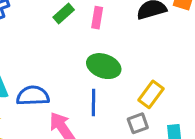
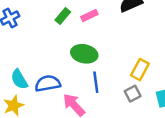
pink rectangle: (97, 18) -> (89, 16), turned 63
green ellipse: (104, 66) -> (84, 54), moved

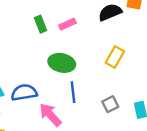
green rectangle: (63, 16) -> (41, 24), turned -63
yellow rectangle: (140, 70) -> (115, 57), moved

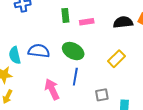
blue semicircle: (24, 93) -> (39, 51), moved

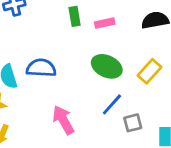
green ellipse: (73, 51) -> (107, 66), moved
blue line: (75, 77) -> (112, 104), moved, turned 36

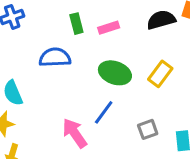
blue semicircle: (41, 68) -> (55, 57), moved
blue line: (112, 104) -> (104, 112), moved

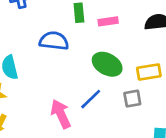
yellow rectangle: (160, 74) -> (149, 72), turned 35
gray square: (148, 129) -> (132, 99), moved

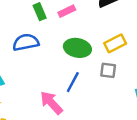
gray square: (132, 99) -> (108, 70), turned 35

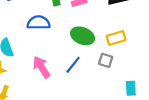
pink arrow: (51, 103) -> (42, 67), moved

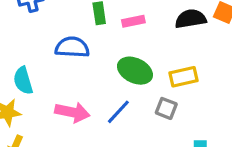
pink arrow: (42, 67) -> (72, 112), turned 130

